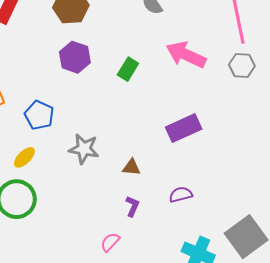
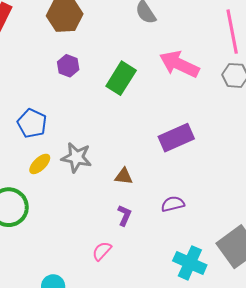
purple hexagon: (75, 57) -> (68, 66), size x0.7
green rectangle: (128, 69) -> (121, 78), size x1.4
yellow ellipse: (24, 157) -> (40, 164), moved

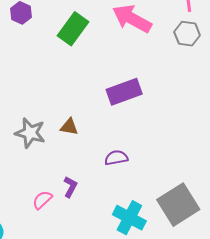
gray star: (76, 157) -> (30, 133), moved
purple L-shape: (124, 215) -> (70, 187), moved

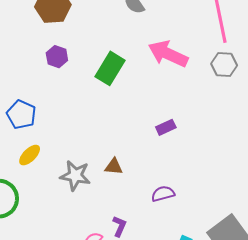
purple rectangle: (124, 92) -> (166, 127), size x0.6

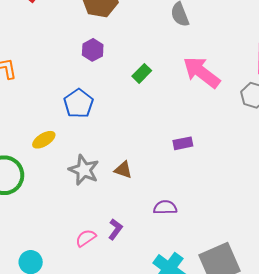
green rectangle: (110, 68) -> (142, 73), size x0.6
blue pentagon: (21, 115) -> (79, 103), moved

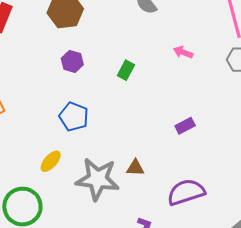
pink arrow: (202, 72) -> (183, 52), size x0.5
gray star: (84, 170) -> (97, 179), size x1.4
purple semicircle: (165, 207) -> (186, 192), size x1.6

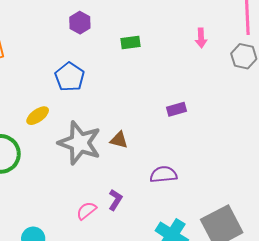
pink arrow: (183, 52) -> (201, 38), moved, turned -126
green rectangle: (126, 70) -> (130, 43), turned 42
purple semicircle: (186, 192) -> (163, 174), size x0.7

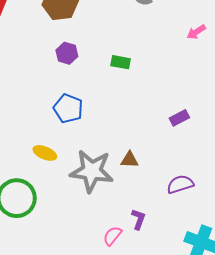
pink arrow: (201, 38) -> (196, 32), moved, turned 72
green rectangle: (130, 43) -> (121, 62), turned 30
yellow ellipse: (38, 116) -> (45, 153), turned 70

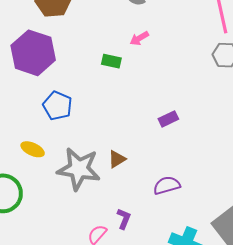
pink arrow: (196, 32) -> (139, 38), moved
purple hexagon: (67, 53) -> (33, 53), moved, size x2.0
brown triangle: (130, 160) -> (117, 159), turned -36

